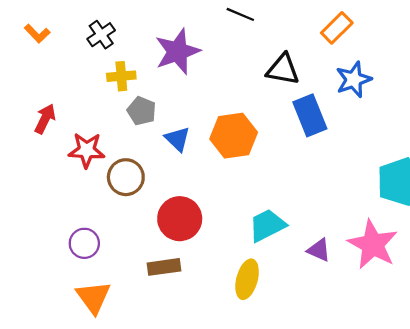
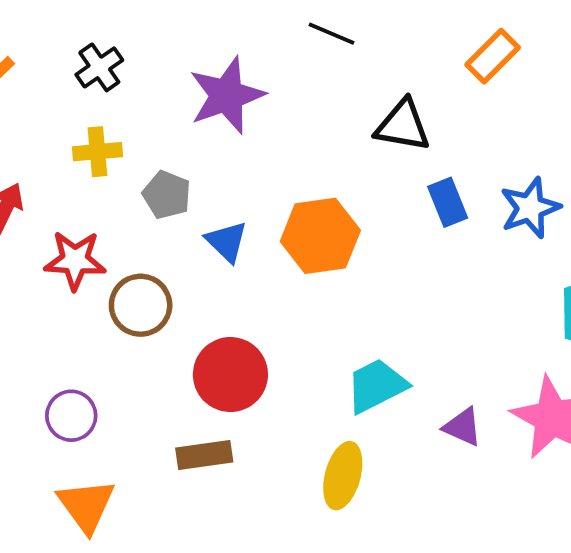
yellow cross: (121, 76) -> (97, 152), moved
blue star: (354, 80) -> (530, 208), moved
blue rectangle: (310, 115) -> (448, 202), size x0.7

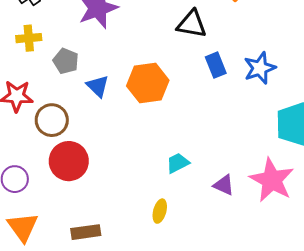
red circle: (230, 375) -> (69, 161), moved
cyan trapezoid: (376, 386) -> (178, 163), size x0.7
brown rectangle: (204, 455) -> (86, 232), moved
yellow ellipse: (343, 476) -> (160, 211), size x0.7

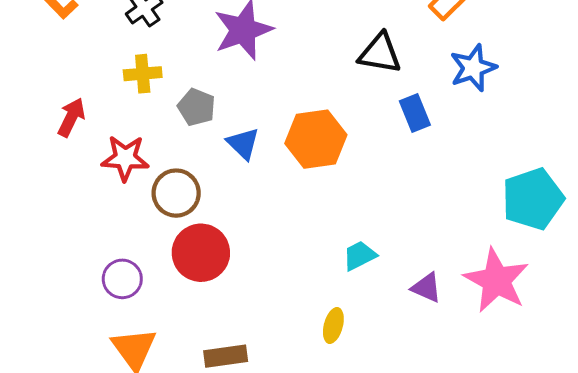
blue star: (260, 68) -> (473, 68), moved

